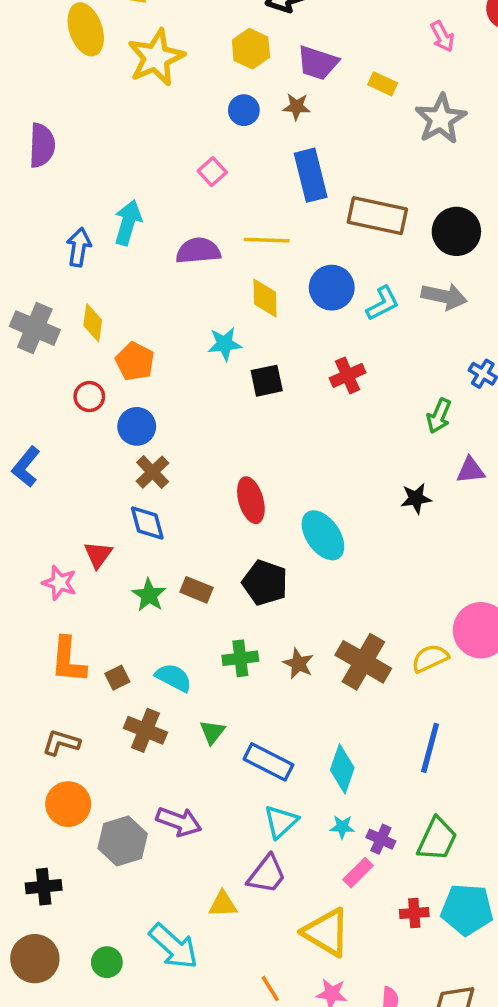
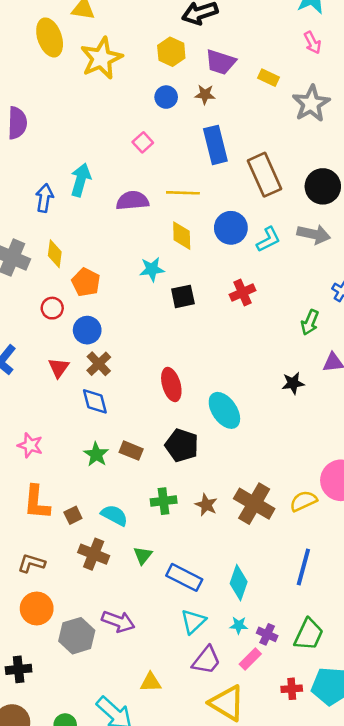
brown rectangle: (377, 216) -> (265, 175), turned 54
red triangle: (98, 555) -> (59, 368), moved
purple trapezoid: (267, 874) -> (206, 660), moved

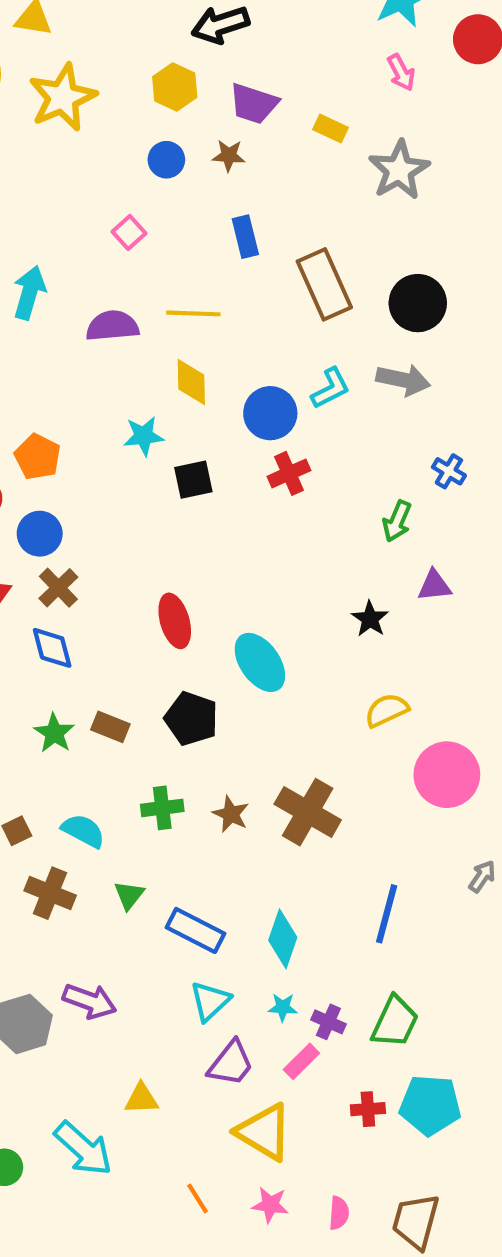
blue rectangle: (215, 145) -> (245, 237), size x0.7
blue circle: (231, 228) -> (270, 413), moved
black star: (293, 383) -> (370, 619), turned -30
yellow semicircle: (303, 501) -> (387, 710), moved

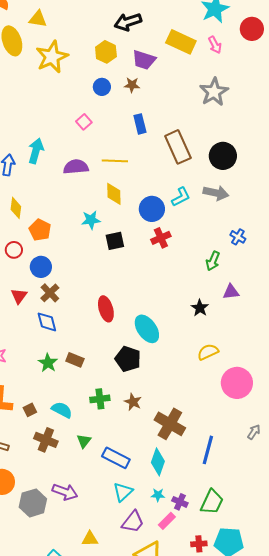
yellow rectangle: (331, 129) -> (181, 42), moved, size x1.8
black pentagon: (191, 719) -> (128, 359), moved
brown cross: (308, 812) -> (170, 424), moved

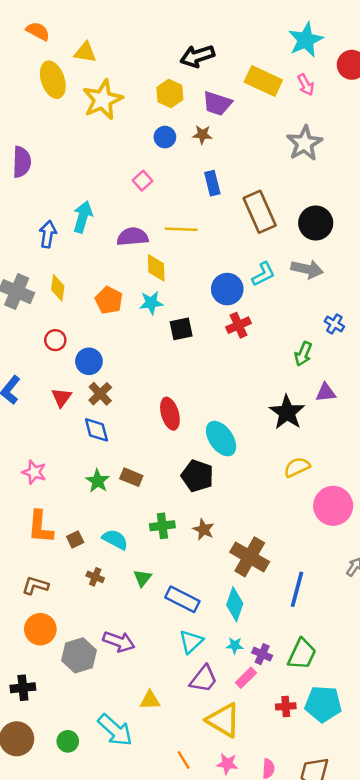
yellow diamond: (114, 194) -> (156, 268), moved
orange pentagon: (40, 230) -> (109, 300), moved
black star: (200, 308) -> (287, 412), size x1.6
brown cross: (46, 440) -> (95, 577), size x0.6

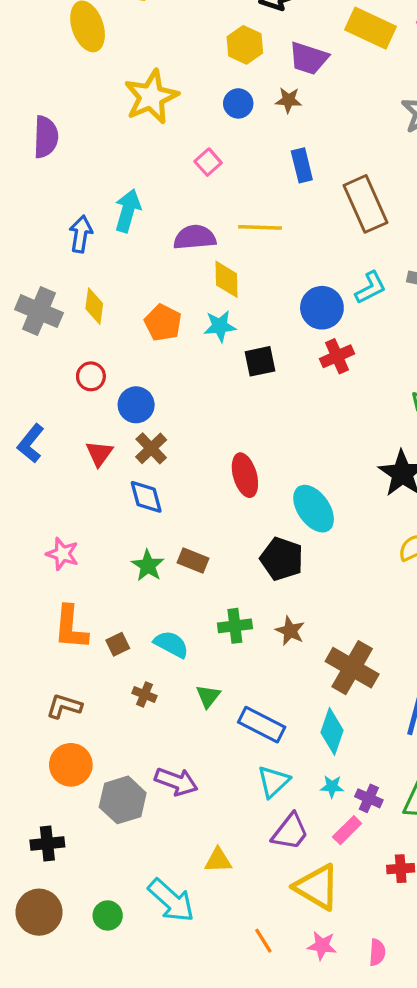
yellow star: (103, 100) -> (151, 97), moved

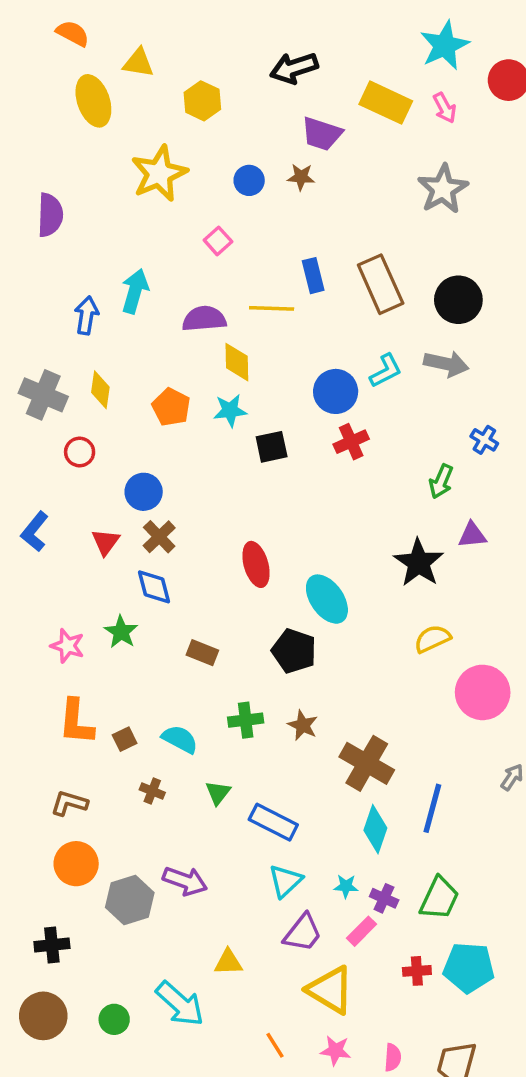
yellow hexagon: (245, 45) -> (202, 101), moved
blue rectangle: (302, 165) -> (313, 276), moved
red circle: (91, 376) -> (80, 452), moved
green star: (148, 566) -> (121, 632), moved
cyan diamond: (332, 731) -> (375, 829), moved

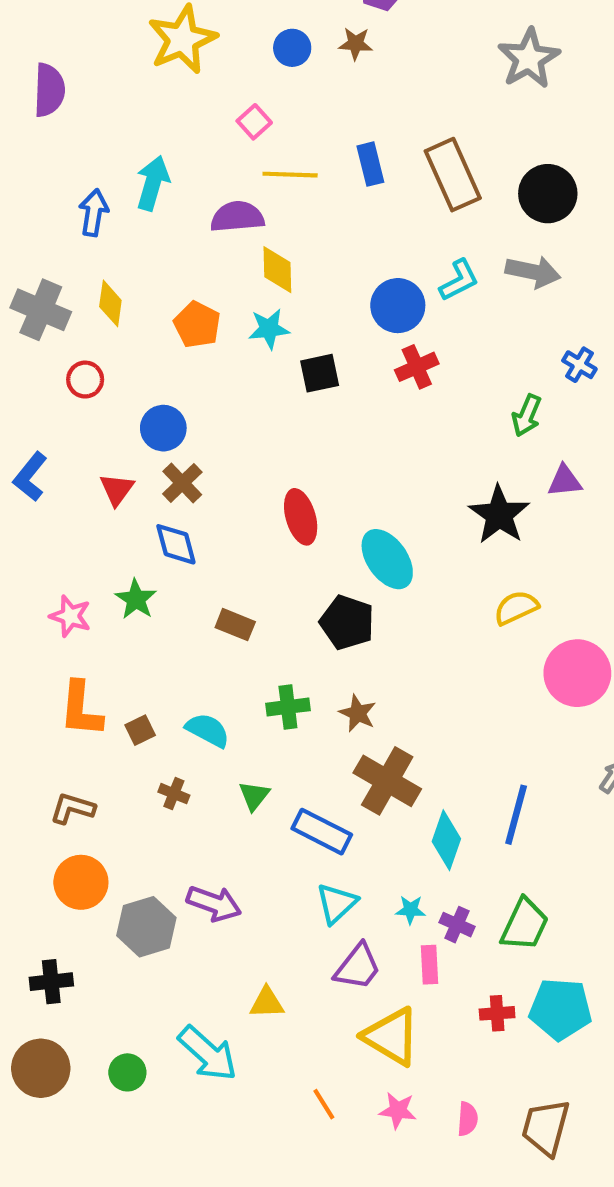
yellow line: (272, 308) -> (290, 175), moved
brown cross: (367, 763) -> (387, 781), moved
pink rectangle: (362, 931) -> (429, 965), turned -48

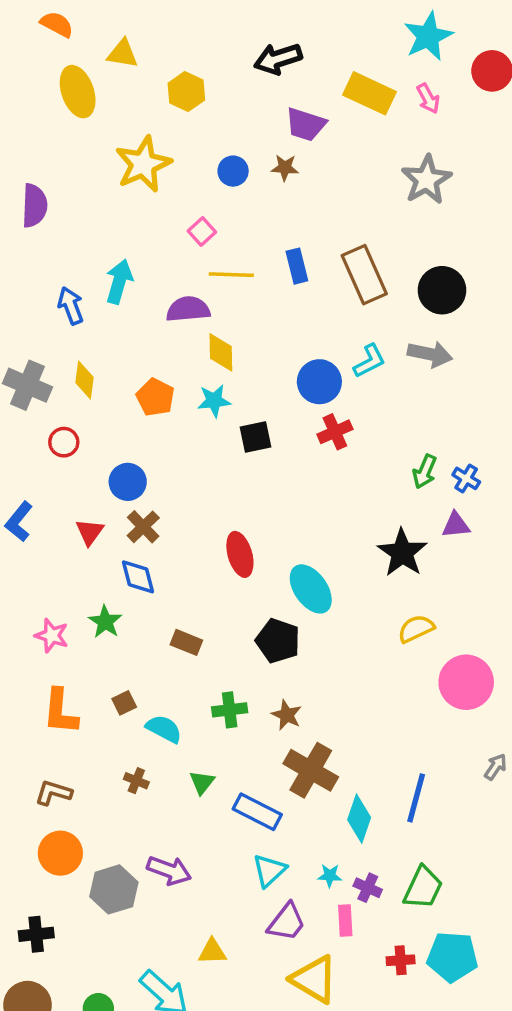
blue arrow: (94, 213) -> (71, 306), turned -30
blue cross: (579, 365) -> (466, 478), moved
brown square: (140, 730) -> (124, 703), moved

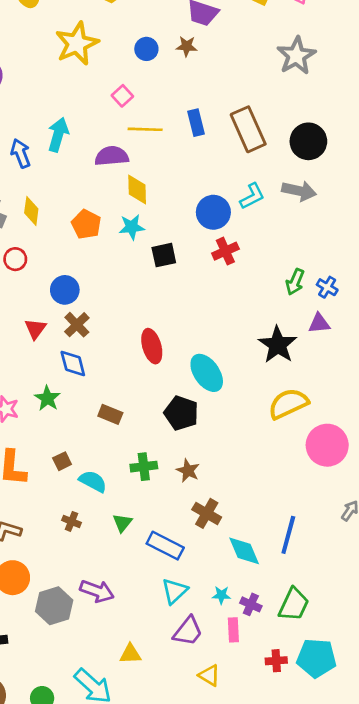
yellow semicircle: (416, 629) -> (288, 404), size x1.4
brown cross: (311, 770) -> (207, 513), size x0.7
cyan diamond: (359, 819) -> (244, 551), turned -42
yellow triangle: (314, 979) -> (209, 675), size x0.6

